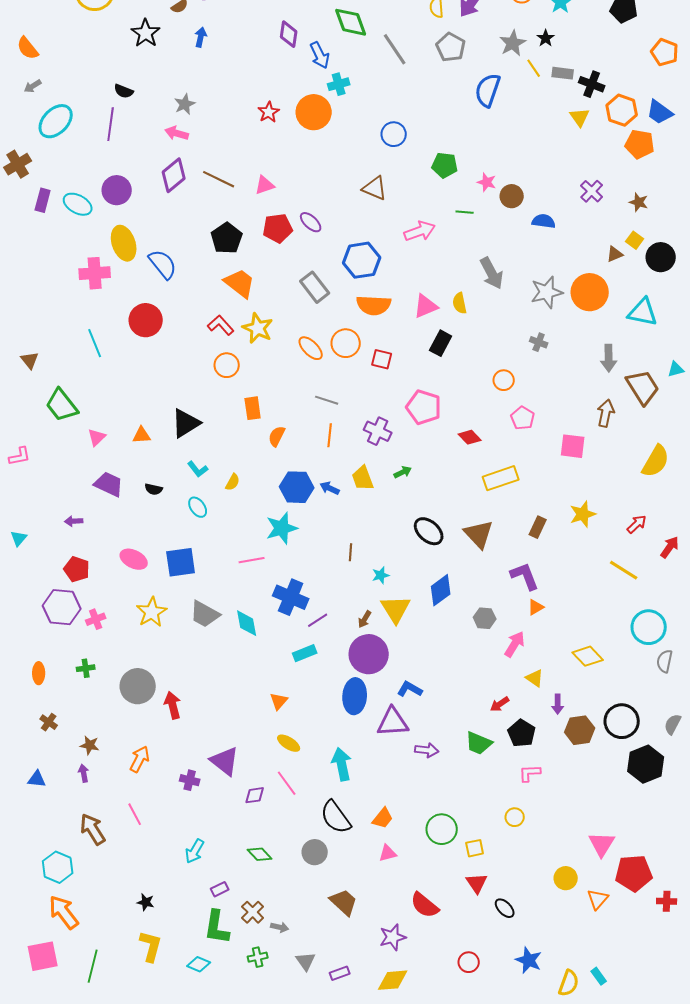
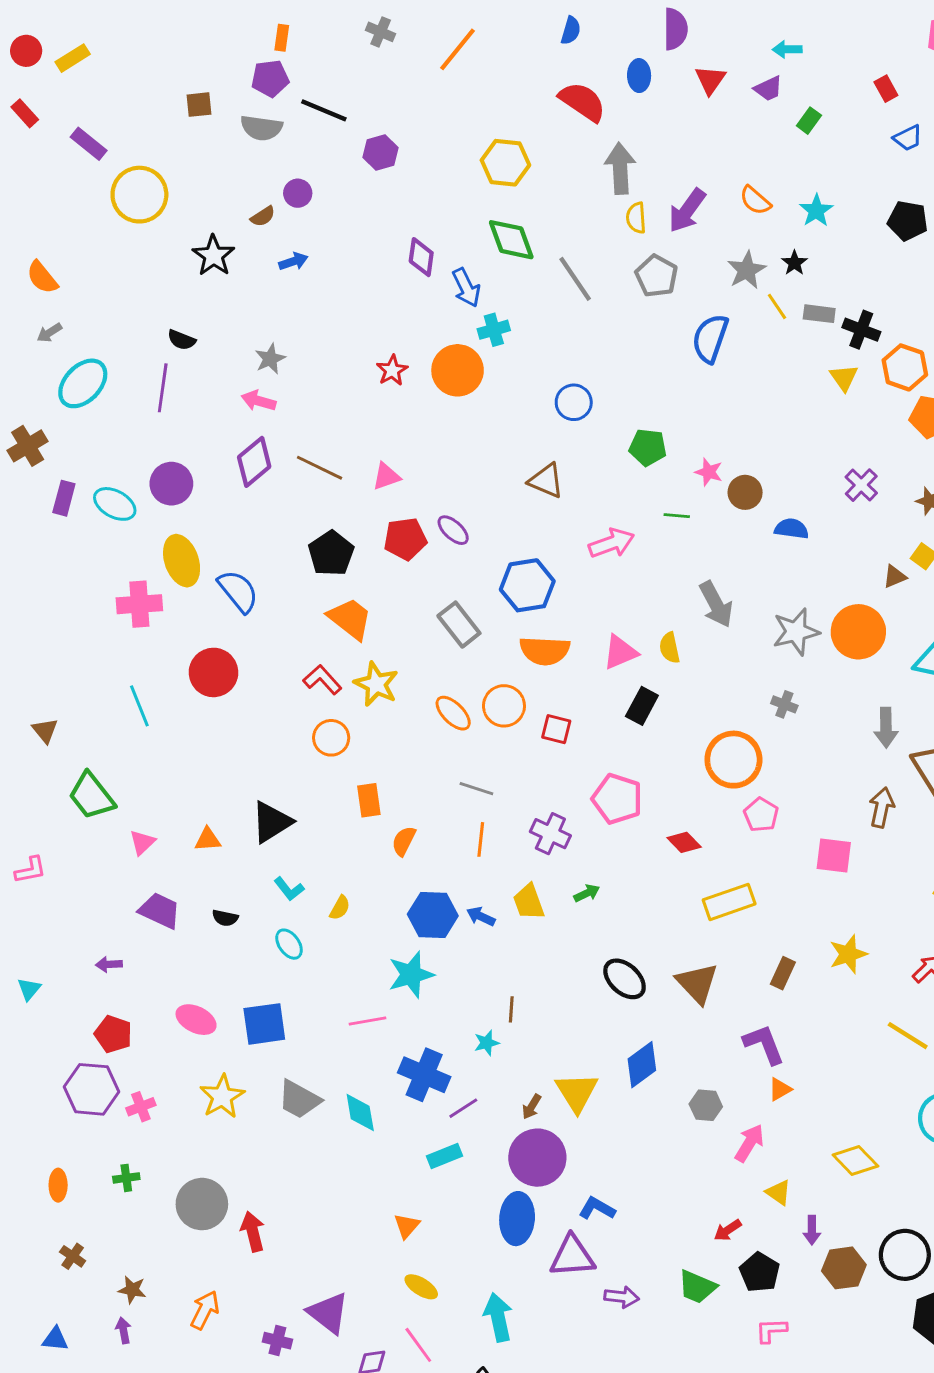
blue arrow: (201, 37) -> (293, 261), turned 60
orange circle: (504, 380) -> (733, 760), size x1.8
cyan star: (381, 575) -> (487, 1043), moved

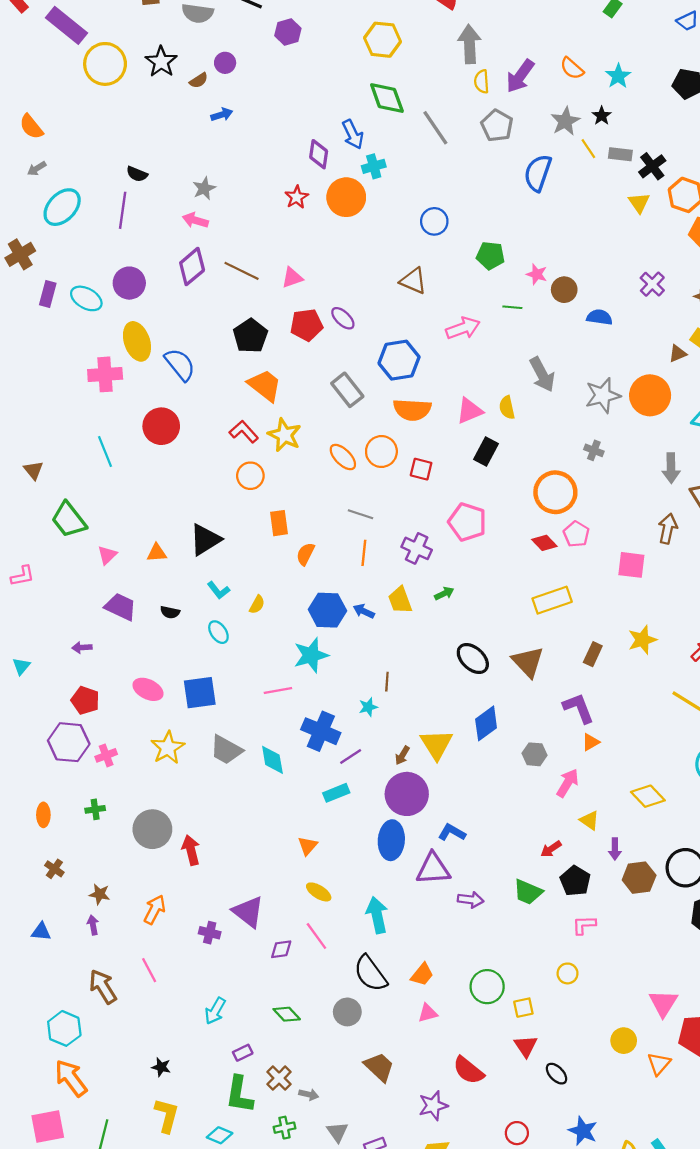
purple rectangle: (89, 144) -> (66, 25), size x1.5
black star: (213, 256) -> (161, 62), moved
purple diamond: (421, 257) -> (319, 154), moved
black cross: (861, 330) -> (652, 166), turned 32
red diamond: (684, 842) -> (544, 543), moved

